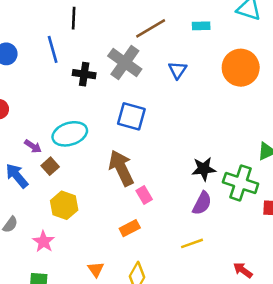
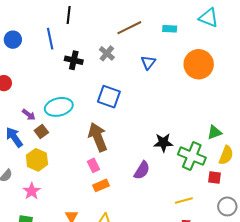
gray cross: (125, 63) -> (107, 53), size x0.6
pink rectangle: (144, 195) -> (93, 165), moved
purple semicircle: (202, 203) -> (142, 170), moved
yellow hexagon: (64, 205) -> (37, 160), moved
yellow line: (192, 243) -> (184, 200), moved

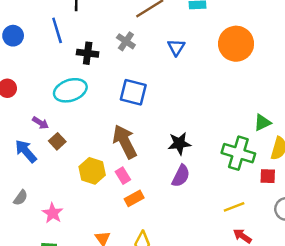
cyan ellipse: (59, 107) -> (70, 90), moved
black star: (163, 143) -> (179, 143), moved
yellow hexagon: (37, 160) -> (92, 171), moved

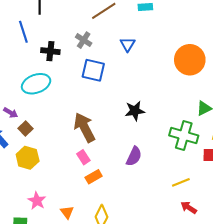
orange circle: (236, 44) -> (190, 60), moved
blue square: (133, 92) -> (93, 70), moved
black star: (179, 143) -> (135, 111), moved
yellow hexagon: (92, 171) -> (28, 158), moved
pink star: (53, 213) -> (37, 201), moved

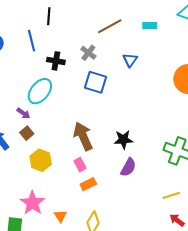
cyan ellipse: (36, 84) -> (40, 91), turned -36
black star: (135, 111) -> (123, 140), moved
purple arrow: (11, 113) -> (23, 113), moved
yellow hexagon: (28, 158) -> (41, 160), moved
pink star: (37, 201) -> (33, 203), size x1.4

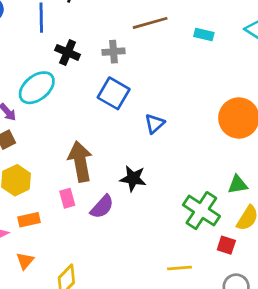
gray cross: (88, 53) -> (114, 52), turned 35
blue triangle: (130, 60) -> (155, 124), moved
purple semicircle: (128, 167) -> (102, 207), moved
orange rectangle: (88, 184) -> (29, 220), moved

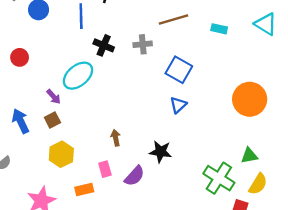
blue square: (114, 93) -> (179, 70), moved
brown arrow: (80, 161) -> (116, 138), size x0.5
orange rectangle: (29, 220) -> (84, 190), moved

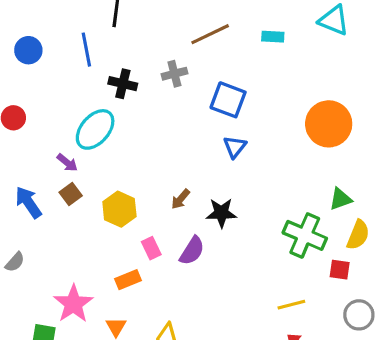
brown arrow: (116, 138) -> (180, 199), moved, turned -119
yellow hexagon: (61, 154) -> (119, 209), moved

